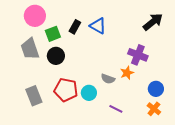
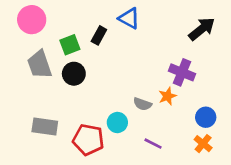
pink circle: (35, 16) -> (32, 20), moved
blue triangle: (98, 26) -> (129, 18), moved
red pentagon: (66, 90) -> (88, 140), moved
gray rectangle: (34, 96) -> (45, 126), turned -60

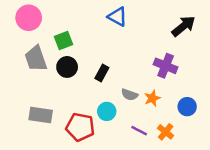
black rectangle: (99, 35) -> (102, 73), moved
orange star: (167, 96) -> (152, 98), moved
orange cross: (203, 144) -> (166, 132), moved

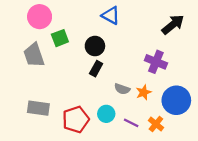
pink circle: (29, 18) -> (40, 17), moved
black circle: (67, 67) -> (95, 46), moved
blue circle: (187, 107) -> (176, 100), size x1.6
cyan circle: (107, 111) -> (106, 114), moved
red pentagon: (80, 127) -> (76, 119), turned -30

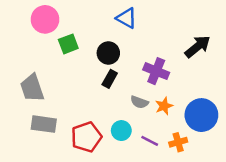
black arrow: (173, 25) -> (198, 47), moved
gray trapezoid: (34, 55) -> (32, 88), moved
purple cross: (156, 62) -> (156, 71), moved
orange cross: (156, 124) -> (178, 142), turned 35

